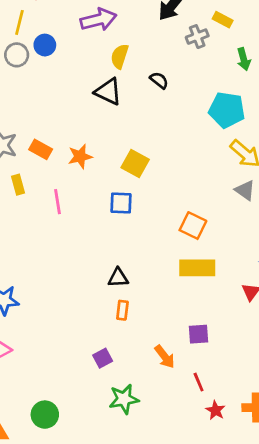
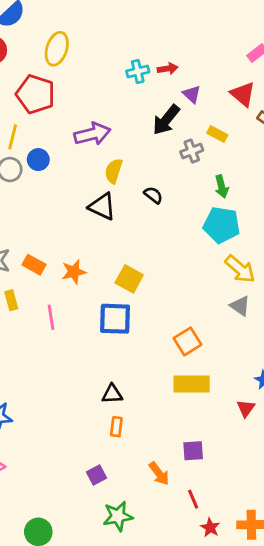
green arrow: (244, 59) -> (222, 187), moved
blue square: (121, 203) -> (115, 319), size x1.4
orange square: (193, 226) -> (187, 341), turned 32

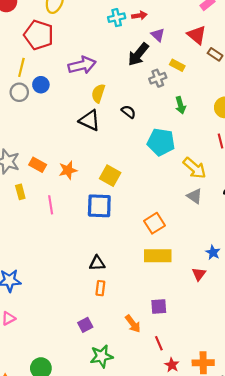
cyan pentagon: (222, 225) -> (161, 142), moved

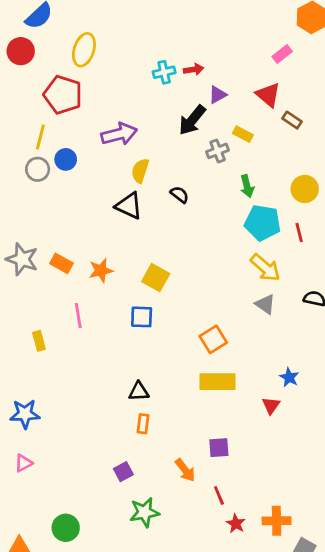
purple triangle: (158, 35) -> (218, 95), turned 48
cyan pentagon: (161, 142) -> (263, 223), moved
yellow rectangle: (20, 192) -> (39, 341), moved
blue square: (99, 206) -> (142, 317), size x0.7

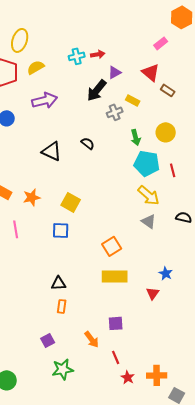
yellow semicircle: (140, 171) -> (36, 67), moved, turned 42
yellow circle: (305, 189) -> (166, 132), moved

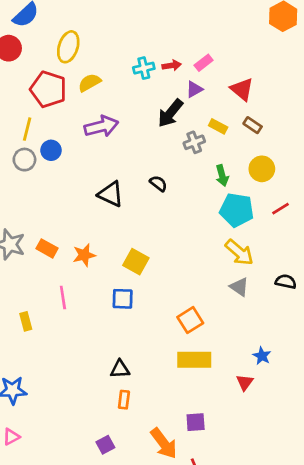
pink rectangle: (161, 43) -> (204, 63), moved
brown rectangle: (168, 90) -> (253, 125), moved
red line: (173, 170) -> (280, 209), moved, turned 72
orange arrow: (92, 339) -> (164, 443), size x1.4

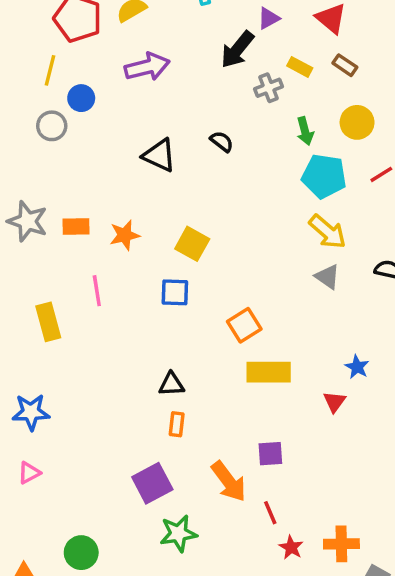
gray circle: (24, 160) -> (52, 126), moved
orange rectangle: (47, 248) -> (76, 226), turned -30
orange square: (190, 320) -> (244, 325), moved
yellow rectangle: (26, 321) -> (48, 322), size x1.5
purple square: (105, 445) -> (152, 483), size x1.6

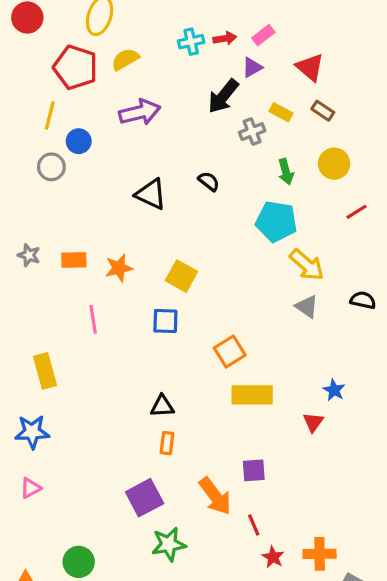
cyan pentagon: (324, 176) -> (276, 221), moved
gray star: (27, 221) -> (29, 255), size x0.6
yellow rectangle: (48, 322) -> (45, 371), moved

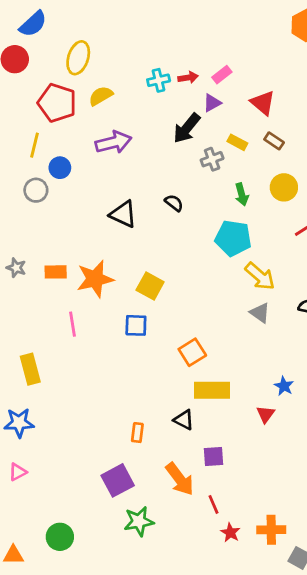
orange star: (119, 268) -> (95, 279), size x1.5
black triangle: (162, 406) -> (184, 420), moved, turned 30

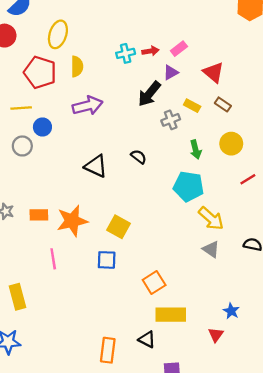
yellow semicircle: (101, 96) -> (77, 66), turned 120
yellow line: (35, 145) -> (21, 108), turned 72
orange rectangle: (137, 433) -> (108, 350), size x1.5

